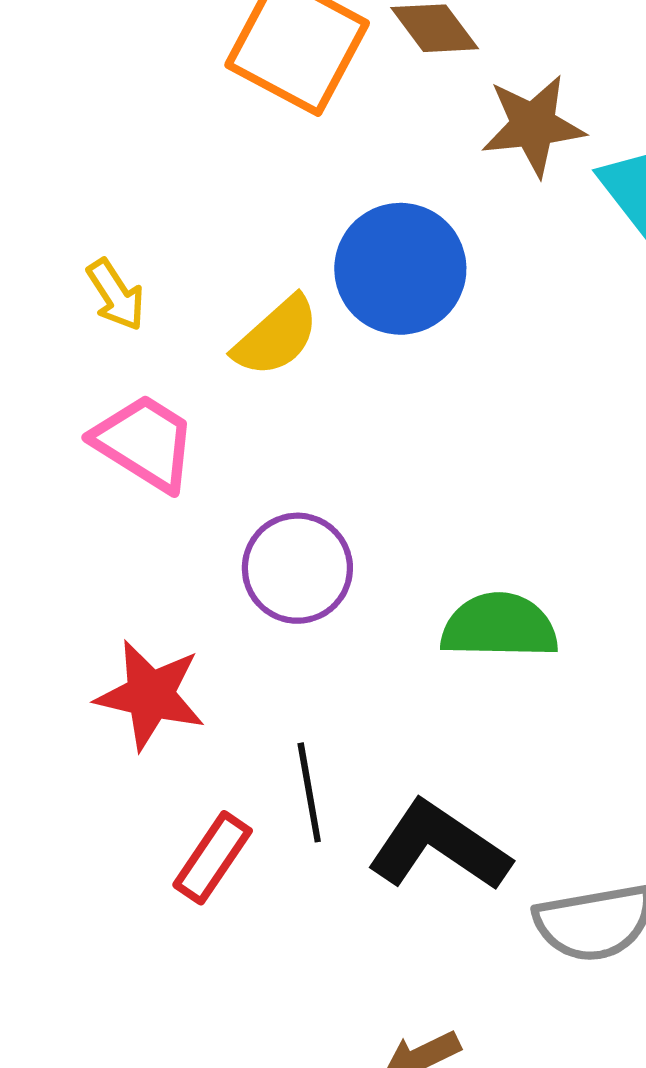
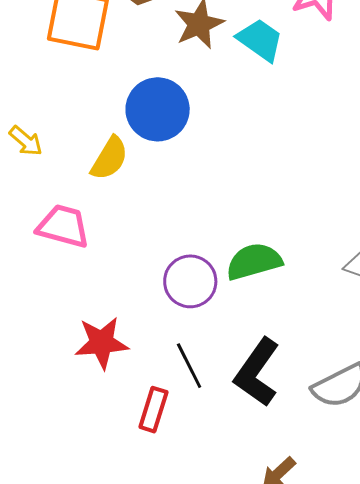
yellow arrow: (116, 295) -> (26, 141), moved
purple circle: (297, 568) -> (190, 281), moved
black L-shape: (439, 846) -> (257, 372), turned -72

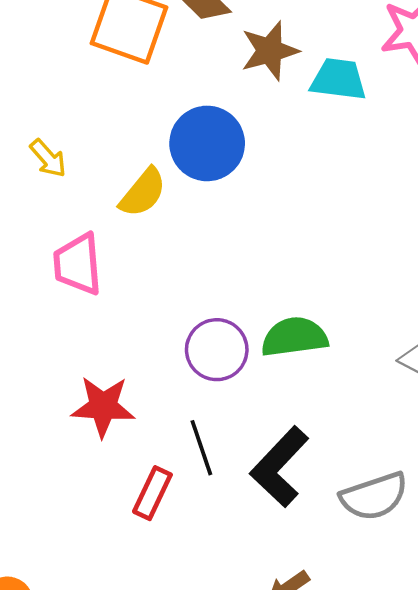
cyan trapezoid: (260, 40) -> (338, 79), turned -36
pink trapezoid: (63, 226) -> (78, 264), turned -118

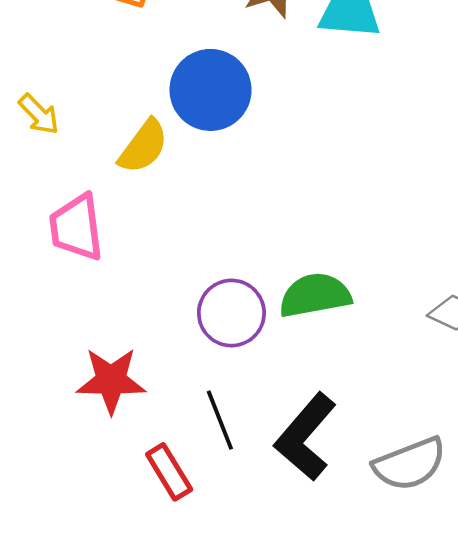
red rectangle: (152, 493) -> (169, 472), turned -54

